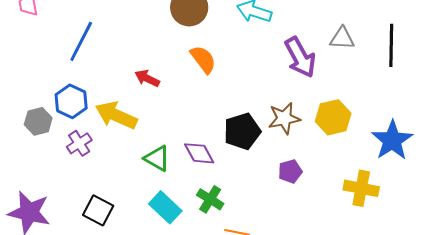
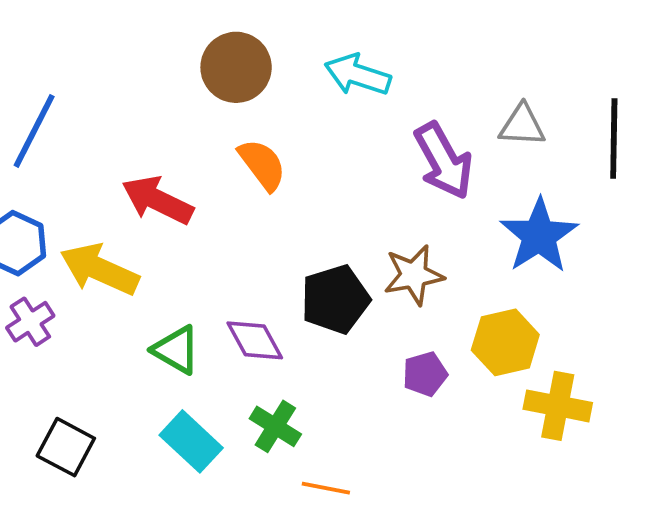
red arrow: (147, 78) -> (157, 200), size x1.5
yellow hexagon: (333, 117) -> (505, 342), moved
blue star: (392, 140) -> (539, 236), moved

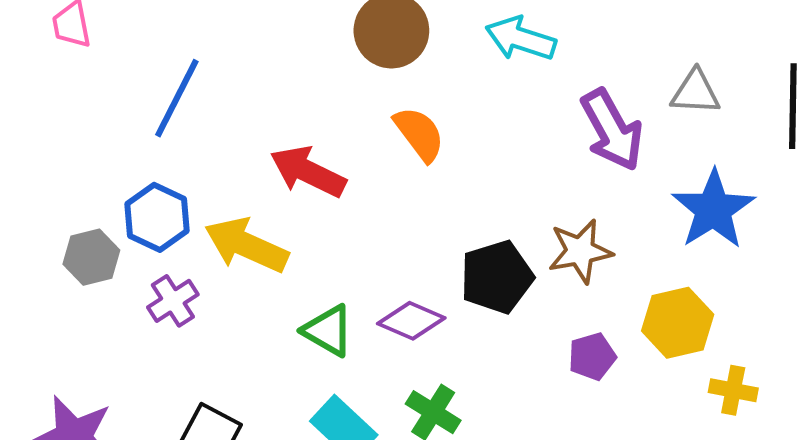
purple diamond: (255, 340) -> (411, 321), turned -38
yellow cross: (558, 406) -> (733, 390), size x0.7

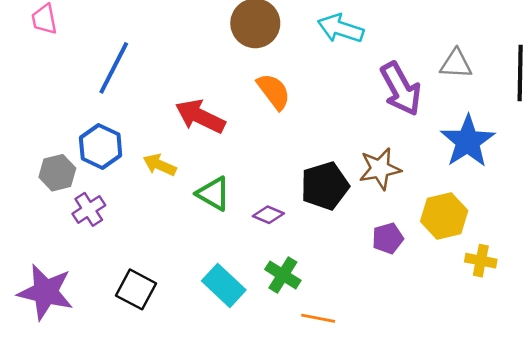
yellow arrow: (246, 245) -> (160, 165), size x0.6
purple cross: (173, 301) -> (89, 209), moved
purple diamond: (411, 321) -> (268, 215), size x0.7
green triangle: (328, 331) -> (213, 194), moved

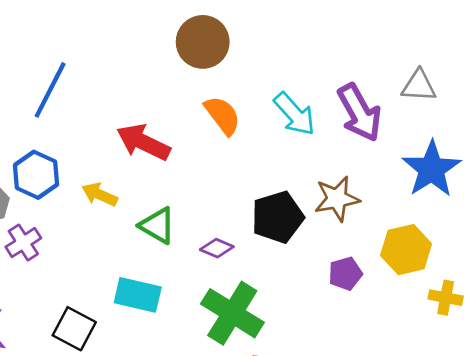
cyan arrow: (341, 29) -> (295, 114), moved, turned -150
green cross: (283, 275) -> (232, 313), size x1.6
cyan rectangle: (224, 285) -> (138, 295), moved, turned -30

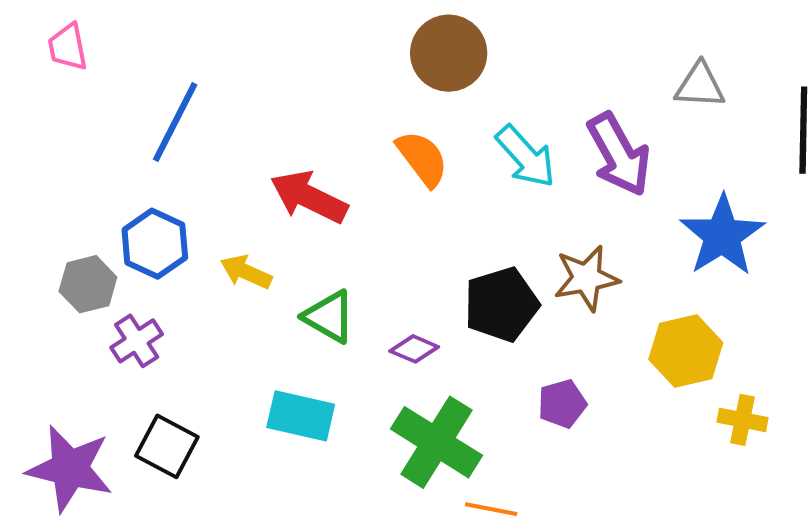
brown circle: (203, 42) -> (449, 53), moved
gray triangle: (419, 86) -> (700, 86), moved
purple pentagon: (345, 274) -> (562, 404), moved
black square: (74, 329) -> (167, 446), moved

